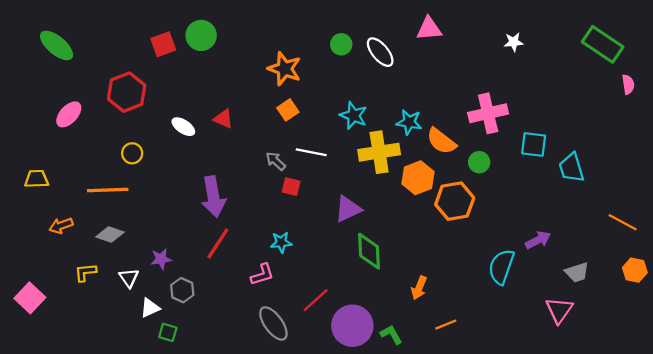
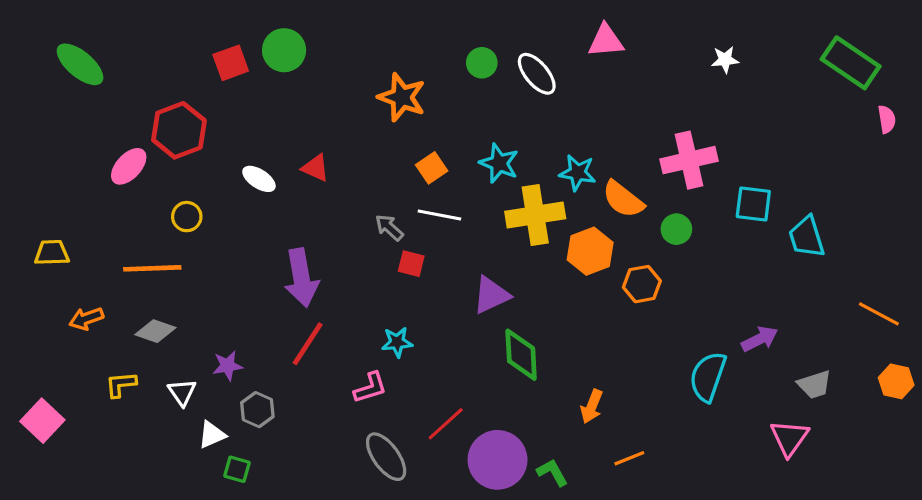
orange square: (288, 110) -> (432, 168), moved
pink ellipse: (69, 114) -> (129, 166), moved
orange hexagon: (455, 201) -> (642, 284), size x0.7

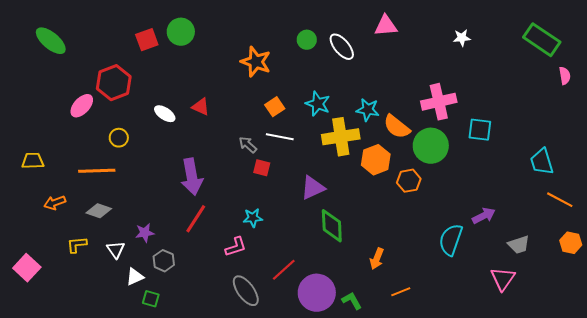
green circle: (676, 229) -> (431, 146), size x1.8
cyan trapezoid: (807, 237) -> (542, 162), moved

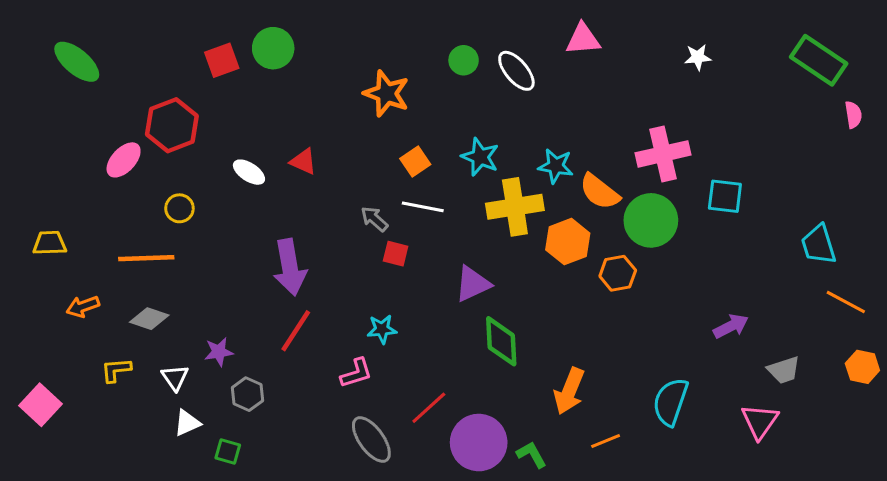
cyan semicircle: (451, 240) -> (671, 402), moved
orange arrow: (377, 259) -> (569, 391), size x1.4
white triangle: (135, 277) -> (187, 423), moved

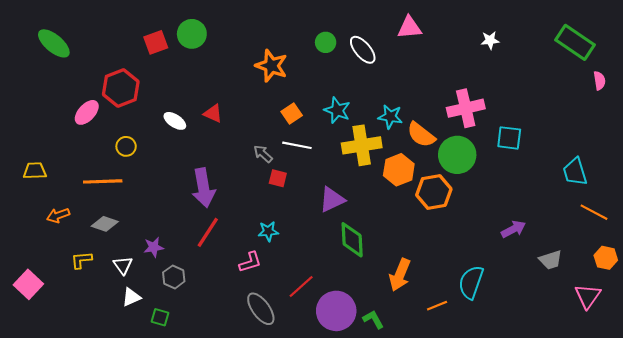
orange hexagon: (618, 273) -> (434, 192), size x1.4
pink triangle: (760, 421) -> (588, 296), moved
orange line: (606, 441) -> (437, 306), moved

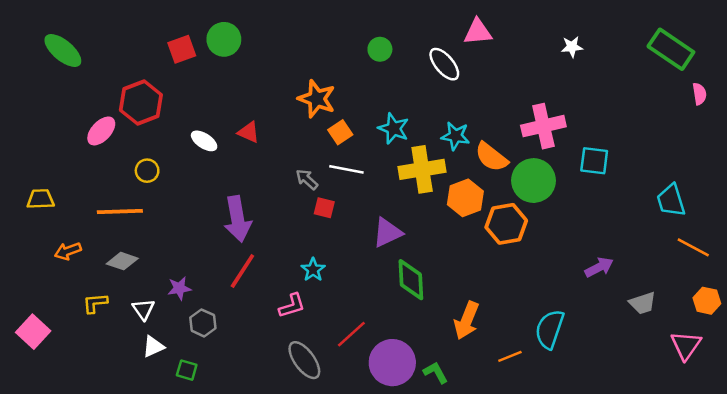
white ellipse: (363, 50) -> (444, 64), moved
orange star: (271, 66) -> (317, 99), moved
cyan star: (268, 231) -> (313, 270), turned -30

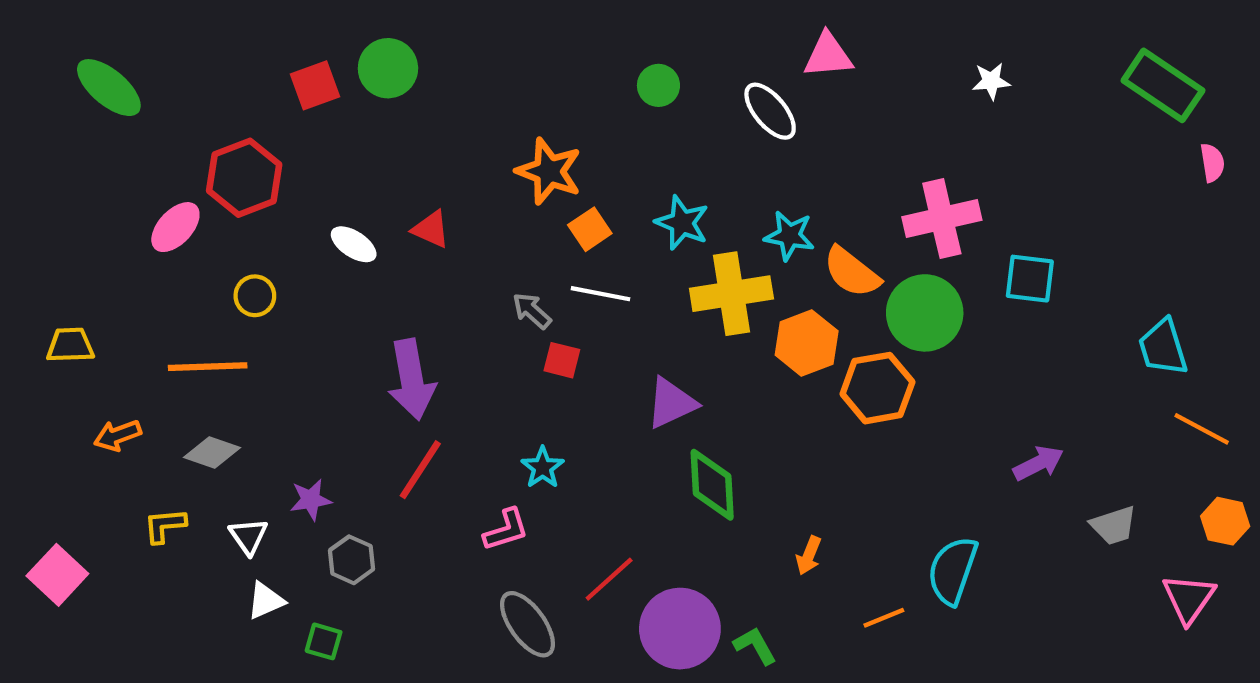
orange arrow: (467, 320) -> (809, 556), size x0.6

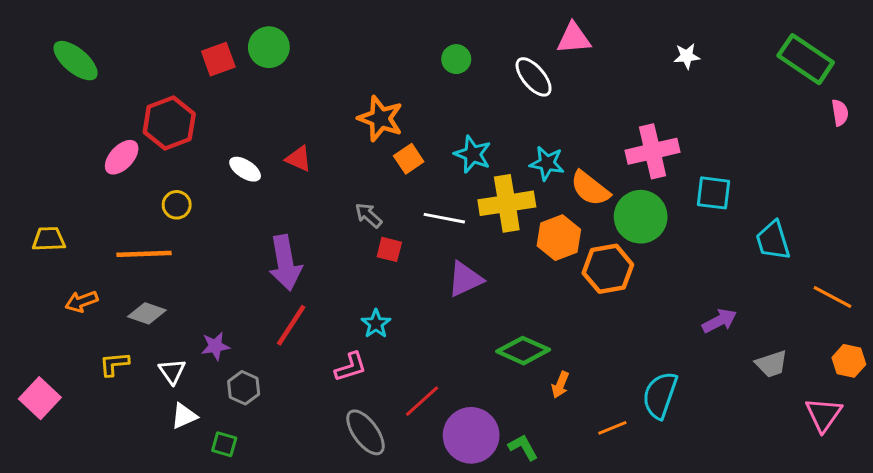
white line: (601, 294) -> (444, 218), moved
cyan trapezoid: (1163, 347) -> (773, 241), moved
green diamond: (712, 485) -> (523, 351), moved, turned -63

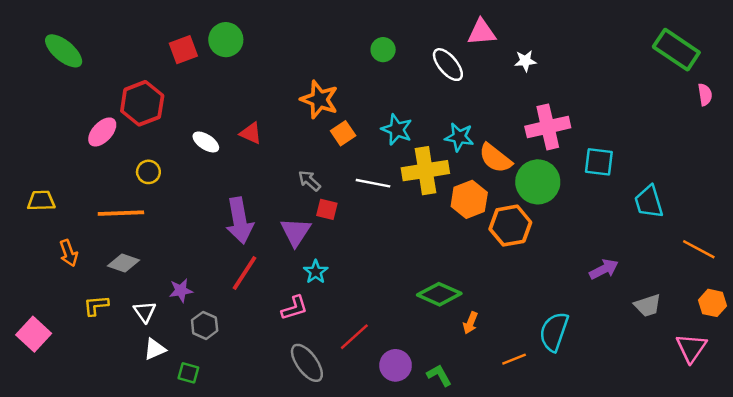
white star: (687, 56) -> (525, 61), moved
purple triangle: (465, 279) -> (296, 232), moved, turned -32
orange arrow: (81, 301) -> (69, 253), turned -90
purple circle: (471, 435) -> (396, 365), size x0.7

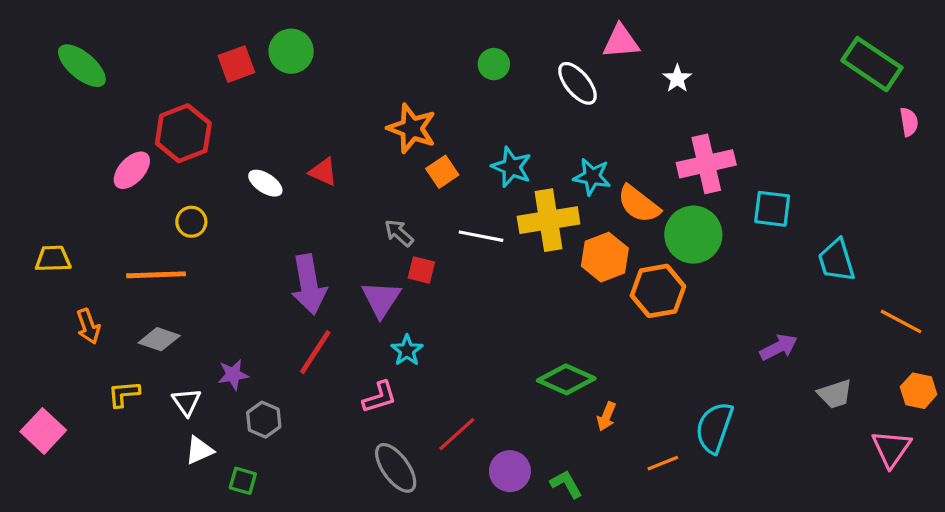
white star: (525, 61) -> (677, 79), turned -30

